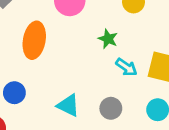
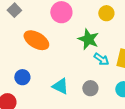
green star: (108, 39) -> (88, 39), size x1.5
orange ellipse: (34, 40) -> (36, 40), turned -70

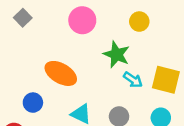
orange ellipse: (36, 40) -> (61, 73), moved

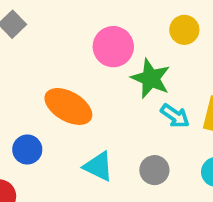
pink circle: (82, 20) -> (113, 47), moved

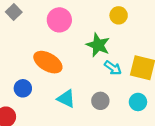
pink circle: (113, 47) -> (59, 20), moved

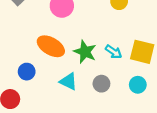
green star: (98, 45) -> (85, 52), moved

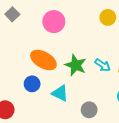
blue circle: (27, 72) -> (32, 84), moved
gray circle: (101, 84) -> (89, 110), moved

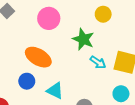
green star: (76, 65) -> (83, 39), moved

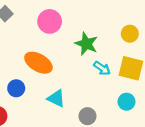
yellow circle: (103, 14) -> (130, 34), moved
blue circle: (27, 81) -> (16, 88), moved

